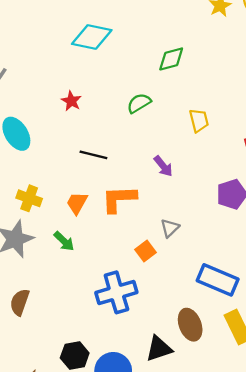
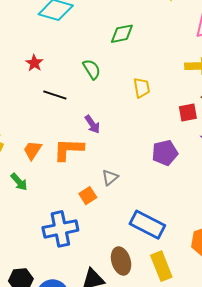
green semicircle: (139, 103) -> (92, 69), turned 85
black line: (93, 155) -> (55, 95), moved
purple arrow: (163, 166) -> (92, 124), moved

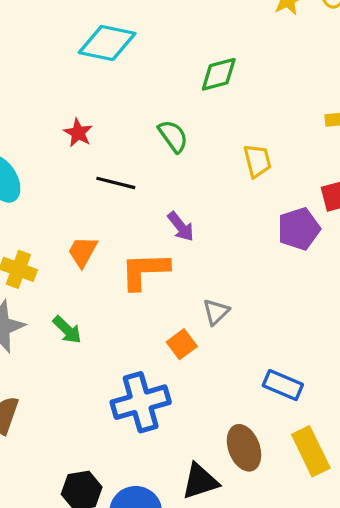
orange trapezoid: (33, 150) -> (83, 252), moved
purple pentagon: (165, 153) -> (299, 229), moved
blue rectangle: (147, 225) -> (283, 385), size x0.7

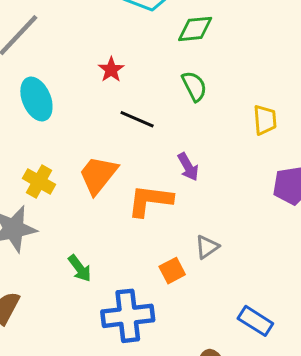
green diamond: (219, 74) -> (195, 29), moved
orange trapezoid: (83, 252) -> (98, 175), size x1.4
green arrow: (67, 330) -> (80, 268), moved

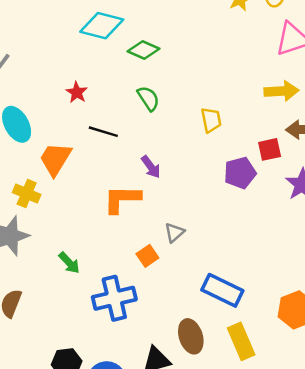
green diamond: (195, 29) -> (144, 50), turned 36
orange trapezoid: (98, 175) -> (55, 159), moved
blue rectangle: (255, 321) -> (222, 290), size x1.4

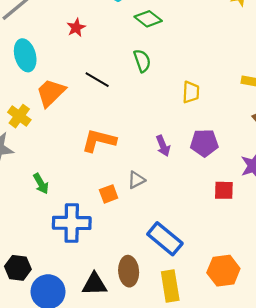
red star: (77, 92) -> (76, 28), moved
red square: (270, 149) -> (224, 190), moved
purple arrow: (151, 167) -> (163, 146), moved

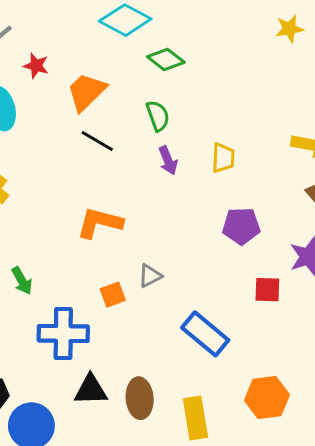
red star: (76, 28) -> (36, 66), moved, turned -30
orange trapezoid: (51, 93) -> (86, 92), moved
purple arrow: (163, 146) -> (168, 160), moved
blue rectangle: (165, 239) -> (205, 334), moved
black triangle: (94, 284) -> (91, 390), moved

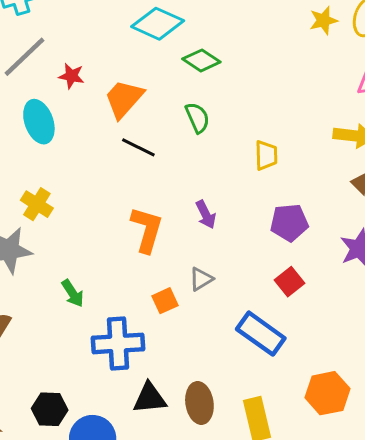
purple arrow: (168, 160) -> (206, 215), moved
orange L-shape: (100, 223) -> (147, 229), turned 96
red square: (267, 290) -> (289, 282), moved, turned -36

